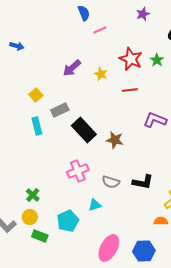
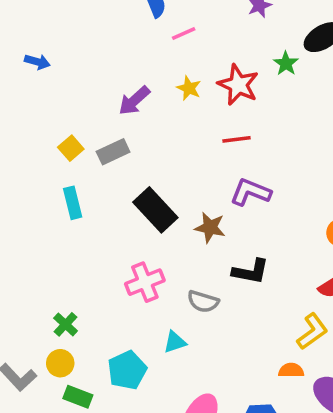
green star: (157, 60) -> (286, 64), moved
yellow star: (101, 74) -> (189, 88), moved
gray rectangle: (60, 110) -> (113, 152), moved
purple L-shape: (155, 120) -> (251, 192), moved
black L-shape: (143, 182) -> (251, 272), moved

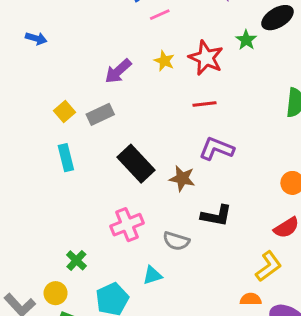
green cross: (66, 324) -> (76, 260), moved

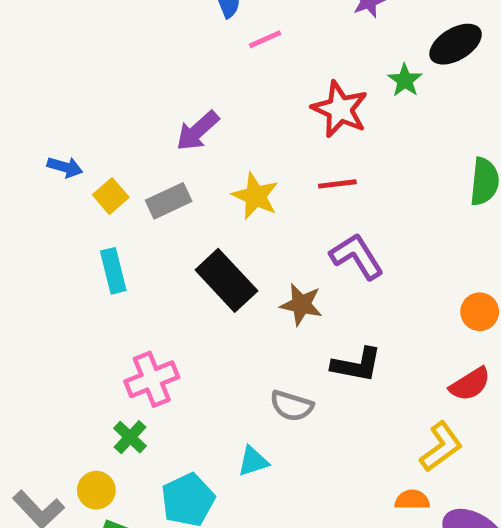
blue arrow: (36, 38) -> (65, 167), moved
yellow star: (164, 61) -> (255, 196), moved, size x1.4
purple L-shape: (216, 149) -> (357, 256), turned 36
pink cross: (127, 225) -> (152, 379), moved

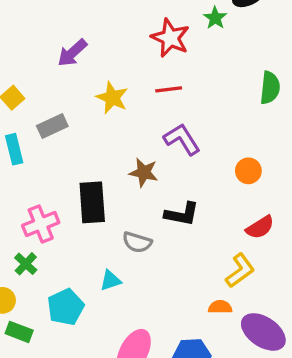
gray rectangle: (169, 201) -> (52, 126), moved
black rectangle: (226, 280) -> (92, 202), moved, turned 39
orange circle: (480, 312) -> (248, 171), moved

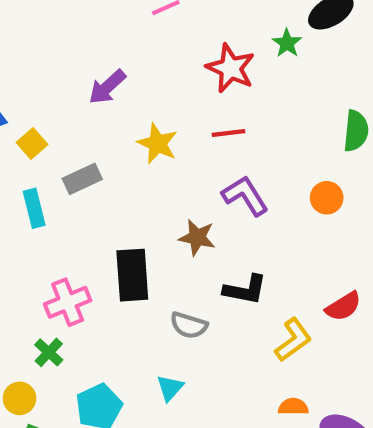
orange circle: (248, 171) -> (327, 198), moved
yellow L-shape: (240, 270) -> (293, 340), moved
cyan triangle: (110, 280) -> (170, 388), moved, turned -30

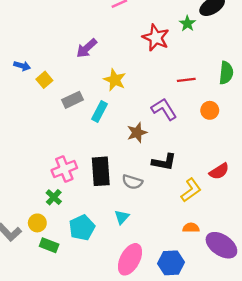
red line: (228, 133) -> (186, 80), moved
cyan rectangle: (34, 208) -> (99, 112), moved, turned 42
brown star: (197, 237) -> (137, 133), turned -30
black rectangle: (132, 275) -> (101, 171), moved

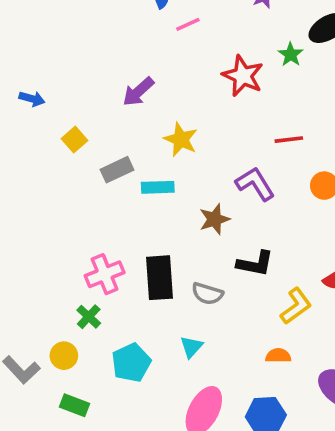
blue arrow: (22, 66) -> (32, 99), moved
cyan rectangle: (99, 112) -> (158, 187), turned 60
orange semicircle: (191, 228) -> (278, 356), moved
green rectangle: (49, 245) -> (75, 405), moved

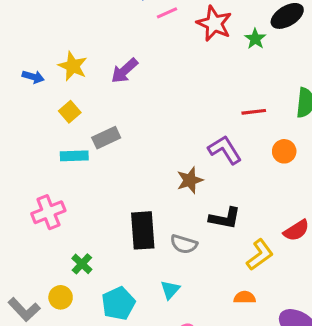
red star: (243, 76) -> (214, 24), moved
yellow star: (181, 140) -> (73, 66), moved
cyan rectangle: (158, 187) -> (74, 156), moved
pink cross: (105, 274) -> (48, 212), moved

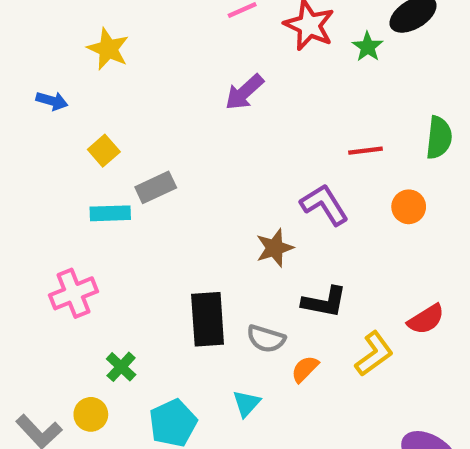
yellow star: (73, 66) -> (108, 49), moved
purple arrow: (124, 71) -> (244, 92), moved
orange semicircle: (245, 297) -> (305, 369), moved, turned -45

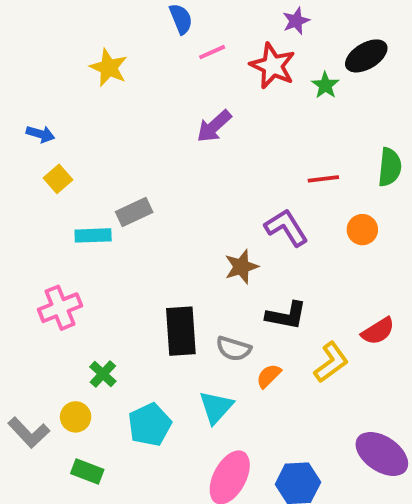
yellow star: (108, 49) -> (109, 68), moved
yellow square: (104, 151) -> (58, 179), moved
cyan triangle: (247, 404) -> (216, 407), size x1.4

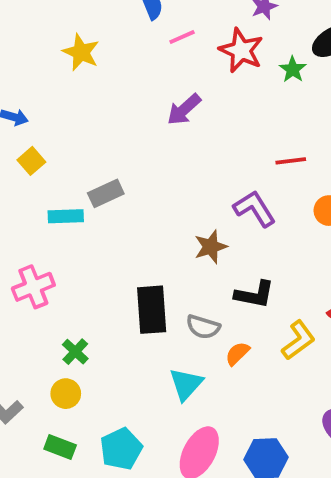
yellow circle: (76, 417) -> (66, 394), moved
cyan pentagon: (150, 425) -> (121, 449), moved

